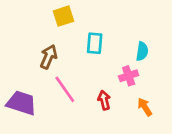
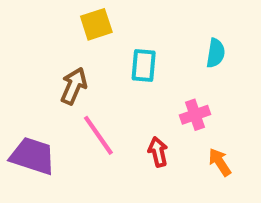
cyan semicircle: (142, 51) -> (216, 53), moved

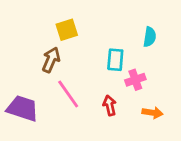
yellow square: (96, 24) -> (67, 30), moved
cyan rectangle: (144, 65) -> (115, 60), moved
orange arrow: (220, 162) -> (152, 113), turned 132

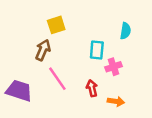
orange arrow: (152, 113) -> (116, 101), moved

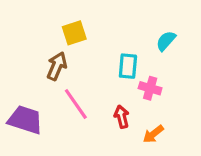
cyan semicircle: (125, 31) -> (166, 41), turned -147
pink cross: (113, 67) -> (150, 88), turned 35
orange arrow: (116, 101) -> (153, 134), turned 133

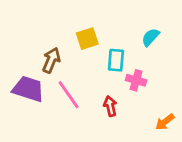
yellow square: (74, 33) -> (87, 39), moved
purple trapezoid: (25, 120) -> (28, 89), moved
orange arrow: (153, 134) -> (165, 122), moved

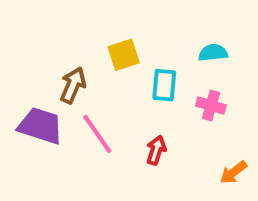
cyan semicircle: (150, 37) -> (213, 53), turned 42
pink cross: (136, 80) -> (211, 105), moved
red arrow: (110, 106) -> (156, 150), turned 30

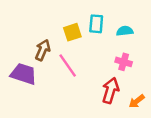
cyan rectangle: (164, 85) -> (96, 24), moved
pink line: (97, 134) -> (68, 66), moved
red arrow: (156, 150) -> (110, 91), moved, size x1.5

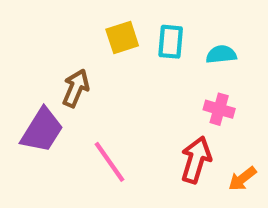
yellow square: (72, 32) -> (122, 38), moved
pink line: (68, 66) -> (110, 162), moved
purple trapezoid: (24, 74) -> (42, 130), turned 104

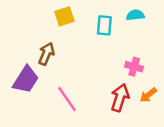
yellow square: (122, 38) -> (64, 16), moved
cyan semicircle: (221, 54) -> (135, 15), moved
orange arrow: (242, 179) -> (148, 95), moved

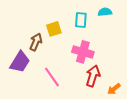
yellow square: (64, 16) -> (54, 29), moved
pink cross: (134, 67) -> (83, 52), moved, size x1.5
orange arrow: (148, 95) -> (114, 89), moved

